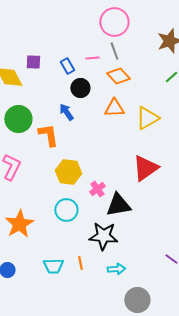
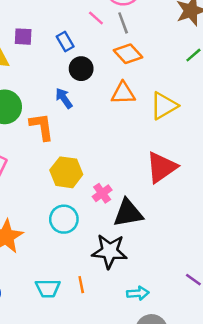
pink line: (92, 58) -> (96, 18), moved, turned 48
cyan arrow: (116, 269) -> (138, 293), moved

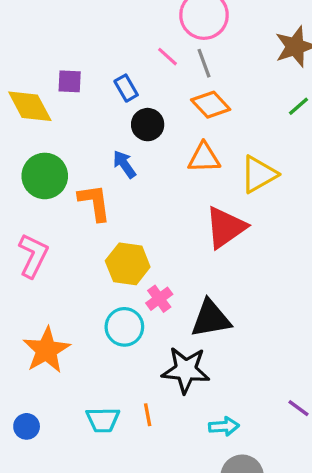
red triangle: (161, 167) -> (226, 227), moved
pink cross: (102, 193) -> (159, 299), moved

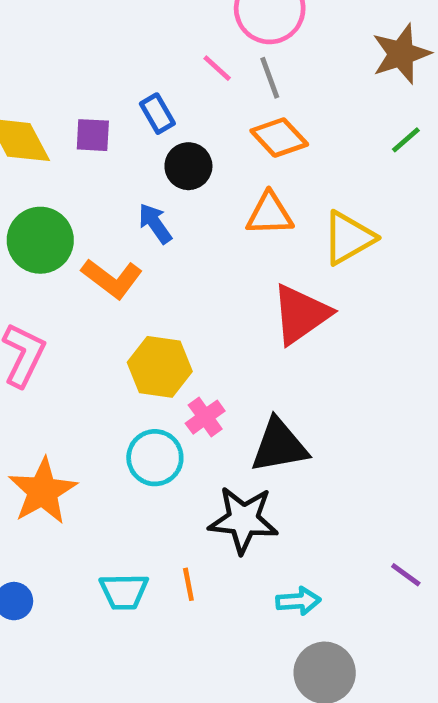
purple square: (70, 81) -> (93, 135), moved
orange L-shape: (95, 202) -> (112, 278), turned 135

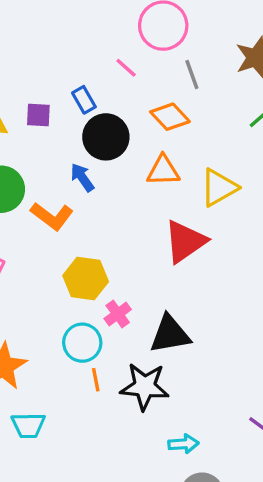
gray line: (270, 78) -> (192, 75), moved
black circle: (188, 166) -> (106, 137), size x1.4
orange line: (188, 584) -> (96, 380), moved
cyan trapezoid: (124, 591) -> (28, 425), moved

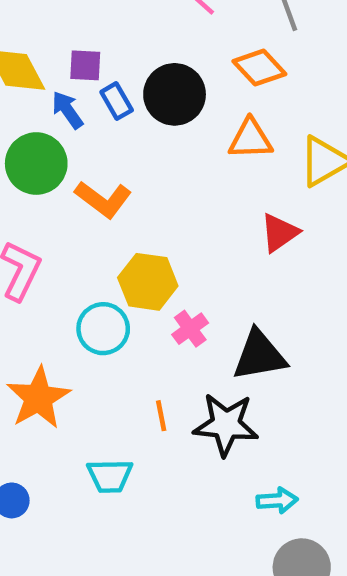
blue rectangle: (84, 100) -> (117, 101), moved
blue arrow: (82, 177) -> (67, 110), moved
red triangle: (185, 241) -> (279, 233), size x0.7
cyan circle: (82, 343) -> (103, 329), moved
cyan trapezoid: (28, 425) -> (110, 476), moved

